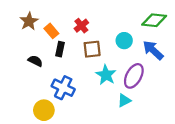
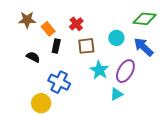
brown star: (29, 21) -> (27, 20), turned 30

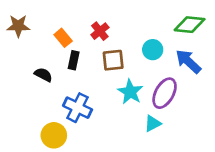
brown star: (27, 20) -> (18, 26), moved

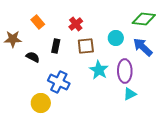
brown star: (18, 26) -> (13, 39), moved
orange rectangle: (63, 38) -> (38, 22), moved
purple ellipse: (165, 93) -> (125, 71), turned -30
cyan triangle: (153, 123) -> (130, 94), moved

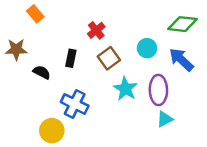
orange rectangle: (38, 22) -> (35, 14), moved
brown square: (86, 46) -> (109, 58), turned -30

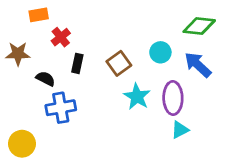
orange rectangle: (35, 14) -> (39, 15), turned -60
red cross: (96, 30) -> (61, 37), moved
blue cross: (75, 104) -> (61, 108), moved, turned -36
yellow circle: (52, 131) -> (22, 144), moved

